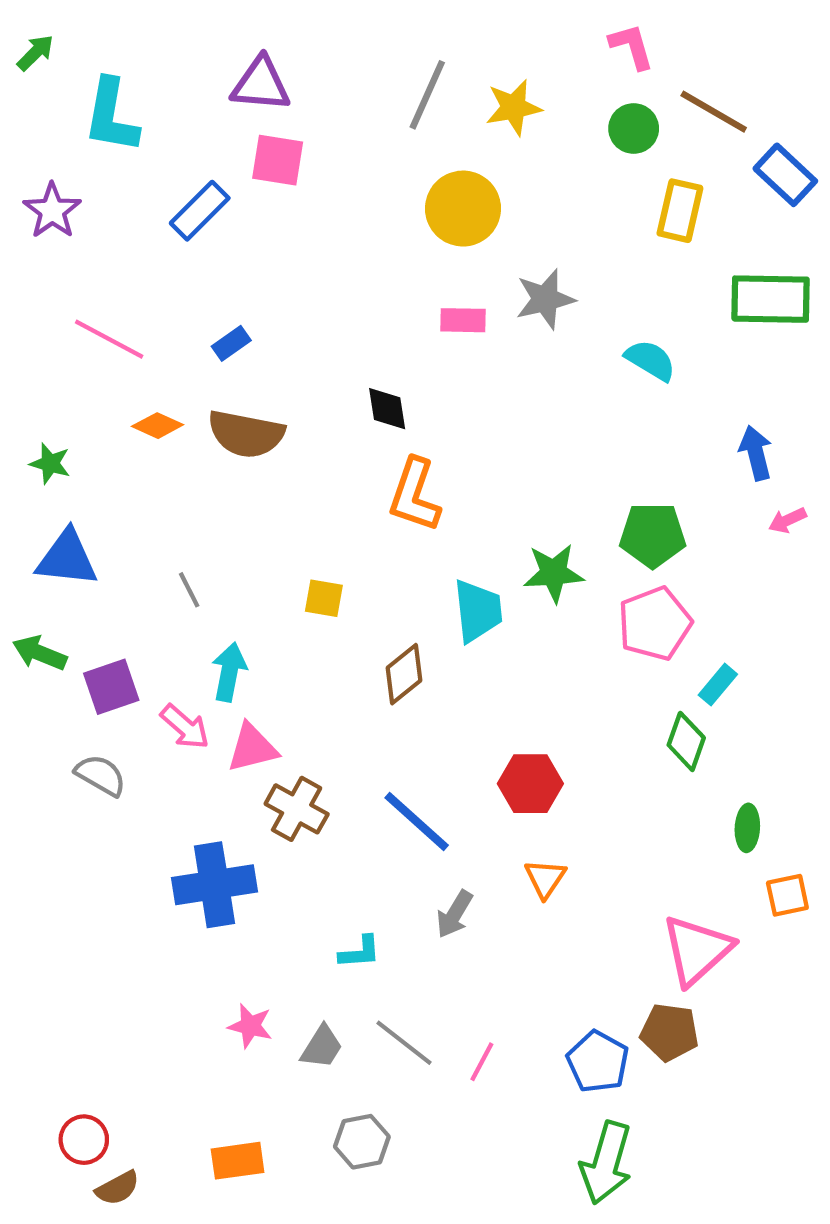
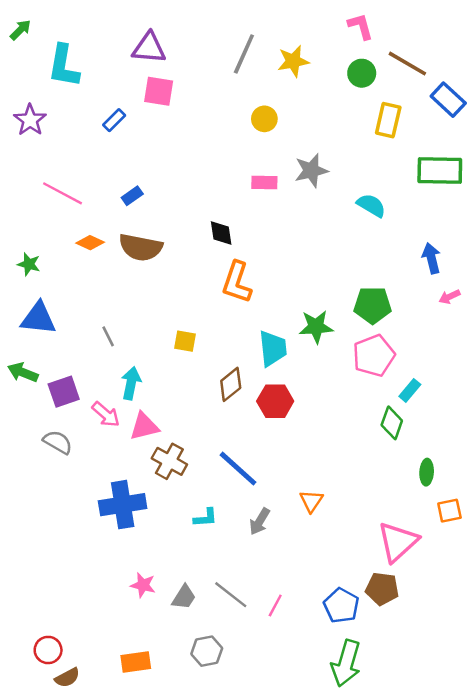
yellow circle: (463, 209) -> (264, 119), size x0.6
blue rectangle: (200, 211) -> (114, 120), size x0.7
red hexagon: (530, 784) -> (275, 401), moved
cyan L-shape: (360, 952) -> (205, 518), moved

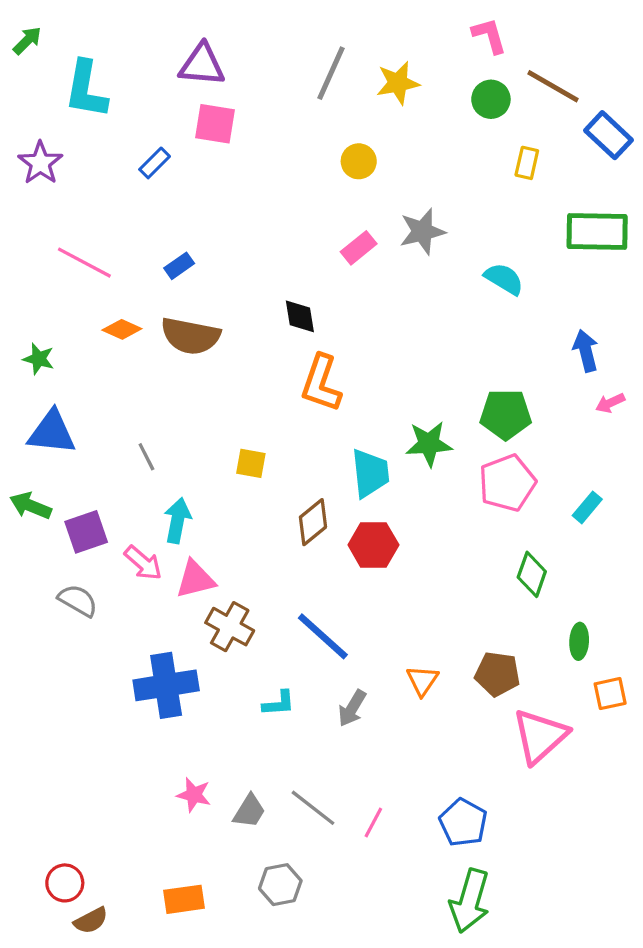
yellow rectangle: (388, 120) -> (527, 163), size x0.7
pink rectangle: (264, 183) -> (359, 248), turned -40
cyan rectangle: (410, 390) -> (587, 507), moved
brown pentagon: (382, 589) -> (497, 674), moved

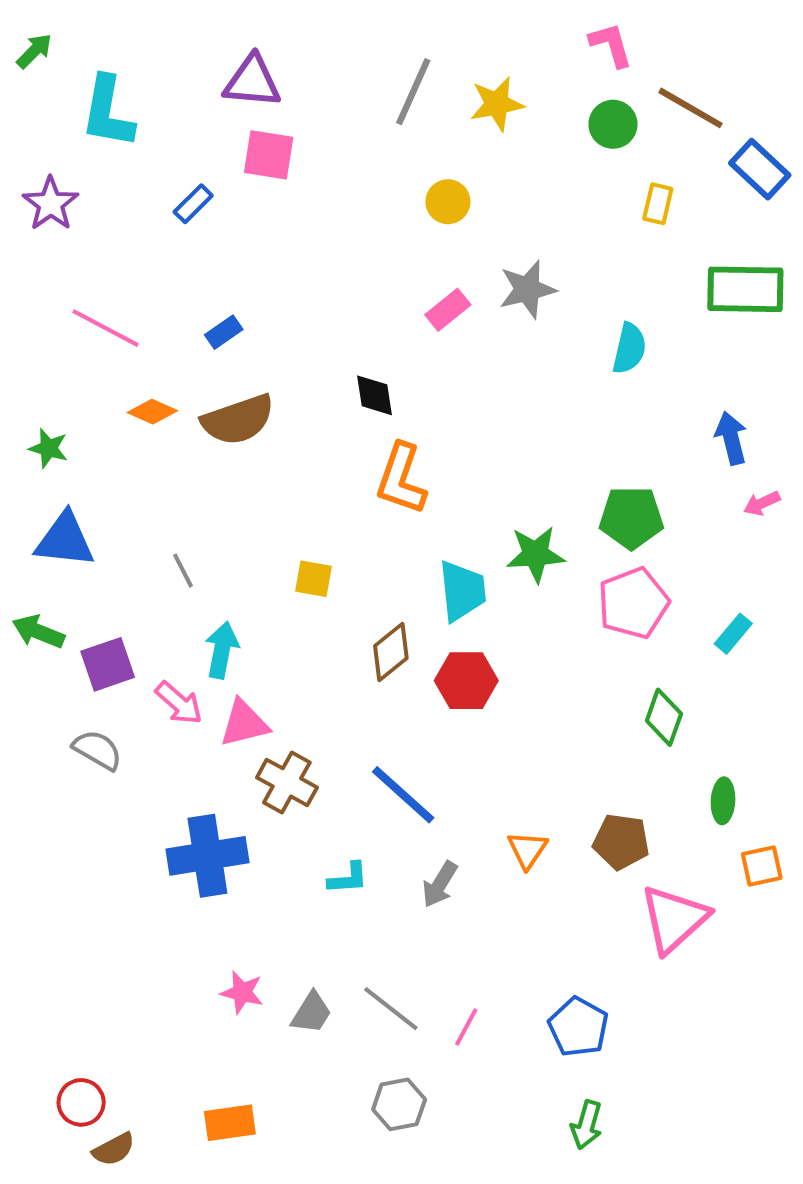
cyan semicircle: (504, 279) -> (629, 348), turned 72
brown semicircle: (191, 336) -> (238, 420), turned -30
gray hexagon: (280, 885) -> (399, 1104), moved
green arrow: (470, 901) -> (586, 1125), size x0.6

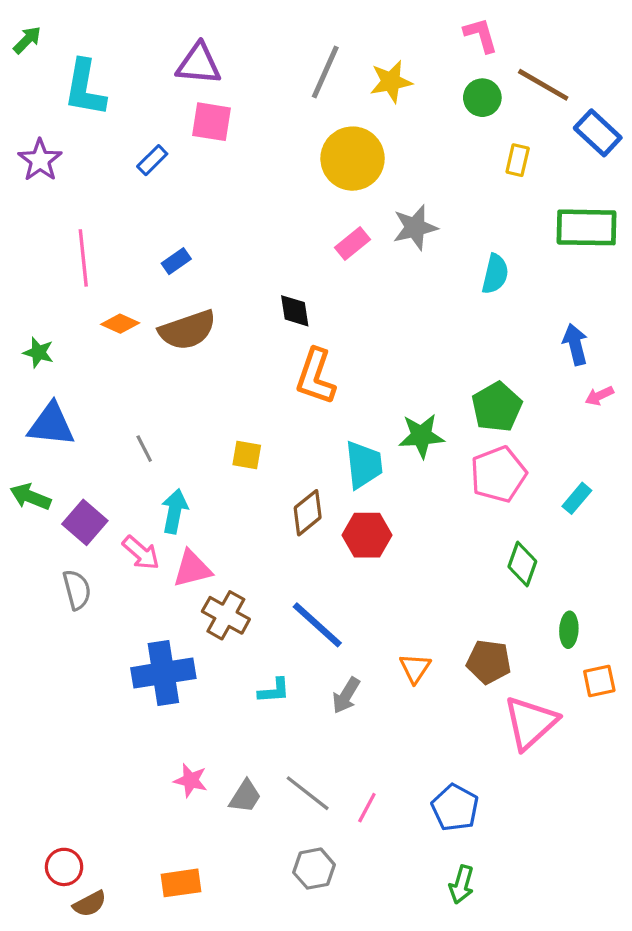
yellow circle: (448, 202) -> (353, 159), size x1.8
pink line: (106, 328) -> (83, 258), turned 56
green pentagon: (631, 518) -> (497, 407), turned -30
purple square: (108, 664) -> (85, 522), turned -30
gray semicircle: (97, 750) -> (77, 590), turned 45

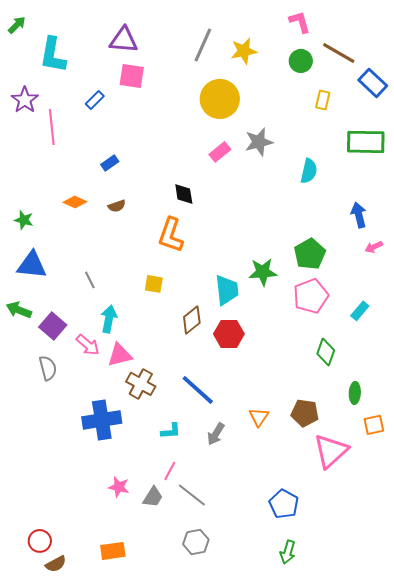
pink line: (83, 258) -> (52, 127), moved
brown semicircle: (187, 330) -> (117, 206), size x0.5
orange L-shape: (316, 377) -> (171, 235), moved
pink line: (367, 808) -> (170, 471), moved

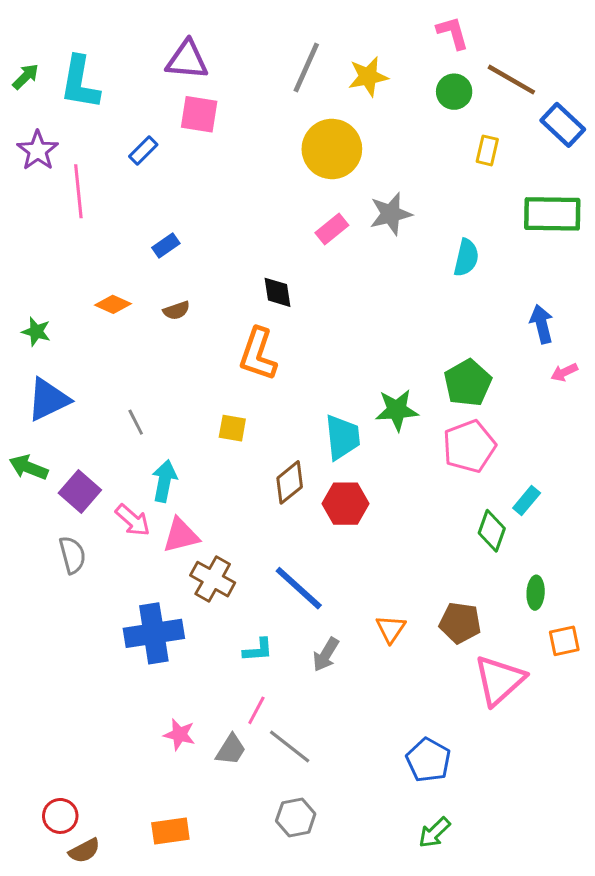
green arrow: (17, 25) -> (26, 77), moved
blue triangle: (32, 265) -> (48, 399), turned -32
cyan rectangle: (360, 311) -> (527, 501), moved
green arrow: (288, 552) -> (434, 833), turned 30

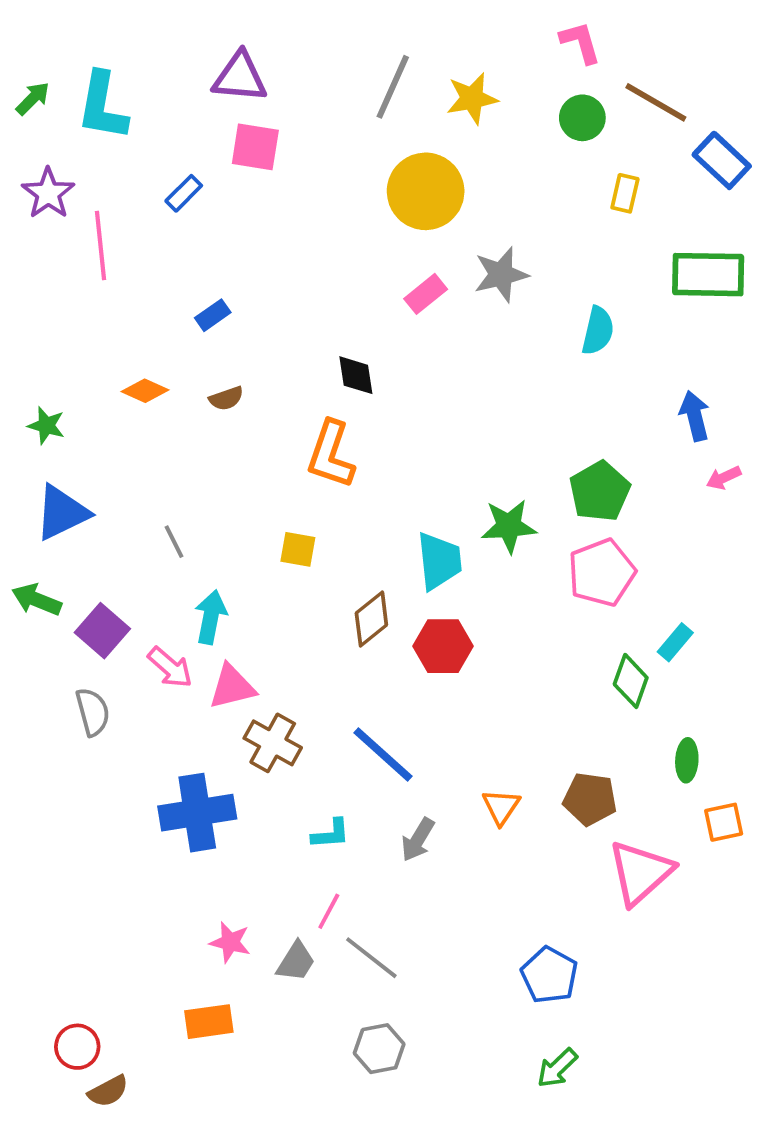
orange rectangle: (170, 831) -> (209, 1022), moved

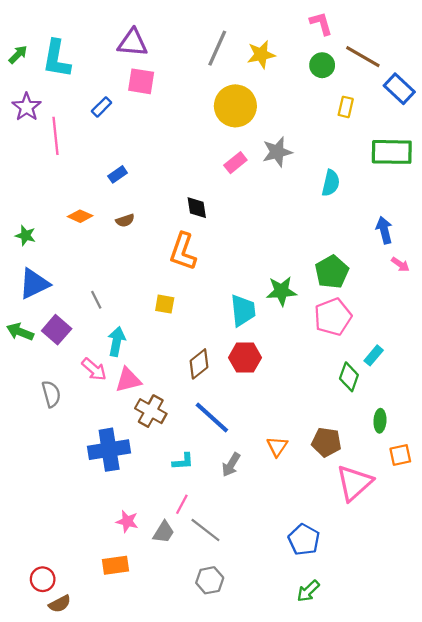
pink arrow: (724, 478) -> (400, 264), turned -120
brown diamond: (371, 619) -> (199, 364), moved
purple square: (102, 631) -> (57, 330), moved

